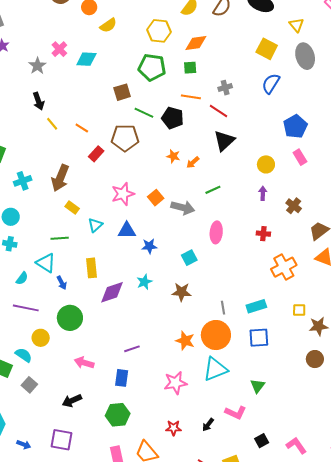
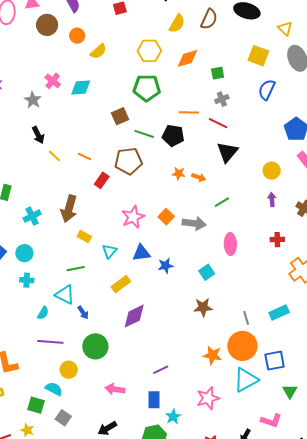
green square: (190, 68) -> (218, 73), moved
orange arrow: (193, 162) -> (199, 177), turned -112
yellow rectangle: (92, 268) -> (121, 284), moved, turned 66
cyan star: (144, 282) -> (173, 417), moved
blue square: (259, 338) -> (275, 361), moved

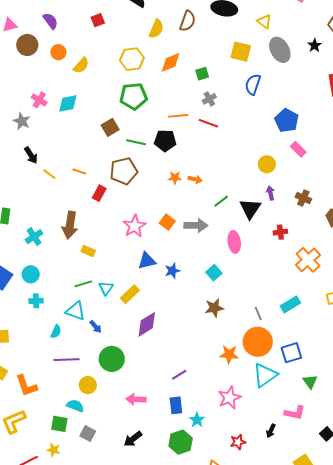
black triangle: (227, 152) -> (250, 209), moved
cyan triangle: (109, 251) -> (106, 288), moved

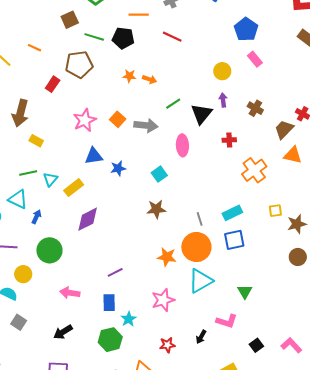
red line: (208, 123) -> (172, 37), moved
orange line: (79, 172) -> (34, 48), moved
blue arrow: (96, 327) -> (36, 217), turned -120
blue square: (291, 353) -> (234, 240), moved

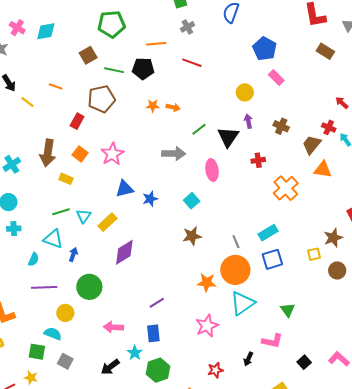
orange square: (118, 119) -> (80, 154), moved
yellow square: (275, 211) -> (314, 254), moved
cyan star: (129, 319) -> (135, 353), moved

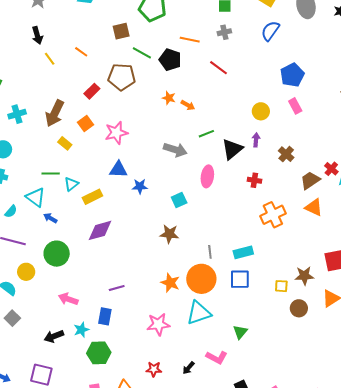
blue arrow: (73, 255) -> (50, 218), turned -96

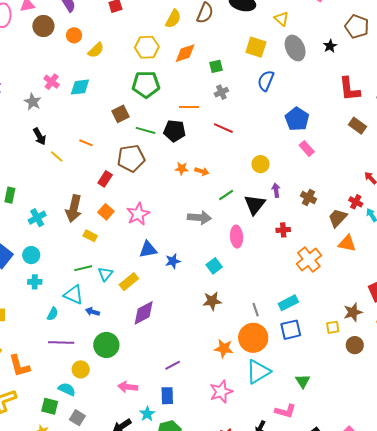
yellow circle: (261, 111) -> (261, 164), moved

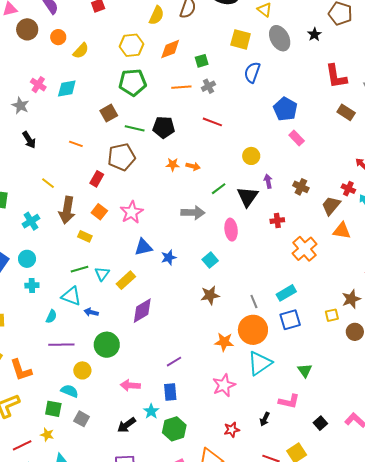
orange line: (189, 107) -> (181, 87), moved
yellow line: (57, 156) -> (48, 183), moved

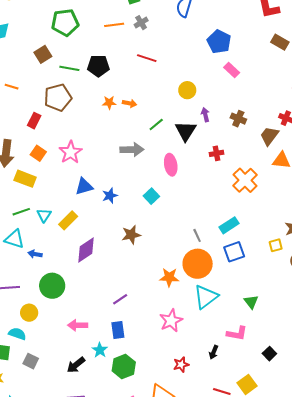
yellow rectangle: (85, 236) -> (25, 179), size x1.5
brown star: (210, 295) -> (131, 235), moved

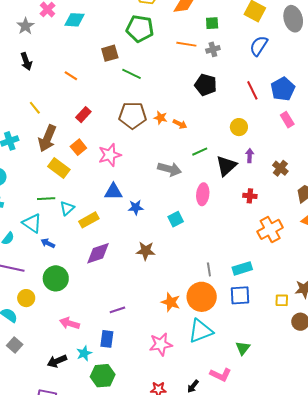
red line: (147, 58) -> (252, 90), moved, turned 30
black pentagon: (98, 66) -> (206, 85), moved
brown pentagon: (58, 98) -> (133, 115), moved

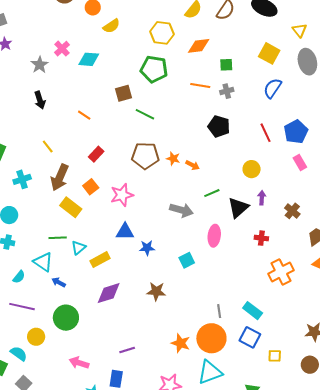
cyan rectangle: (242, 268) -> (253, 311), turned 54
blue square: (240, 295) -> (250, 337), turned 30
yellow square: (282, 300) -> (275, 356), moved

